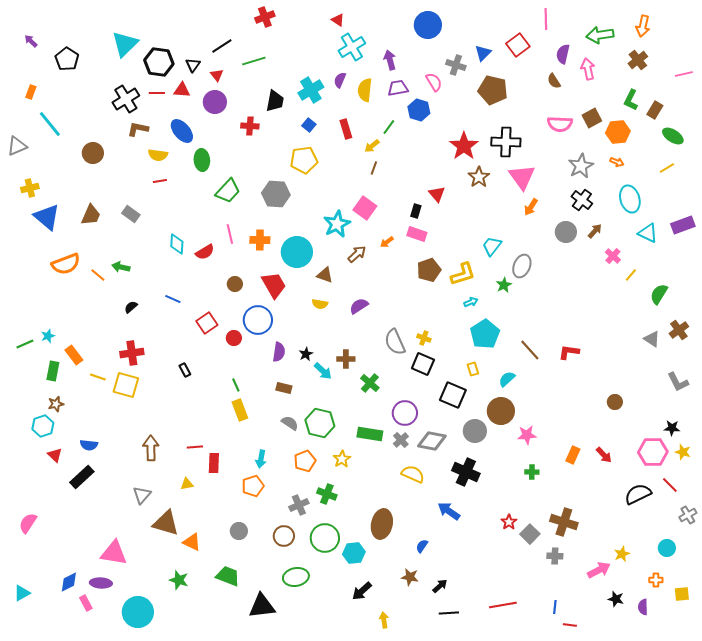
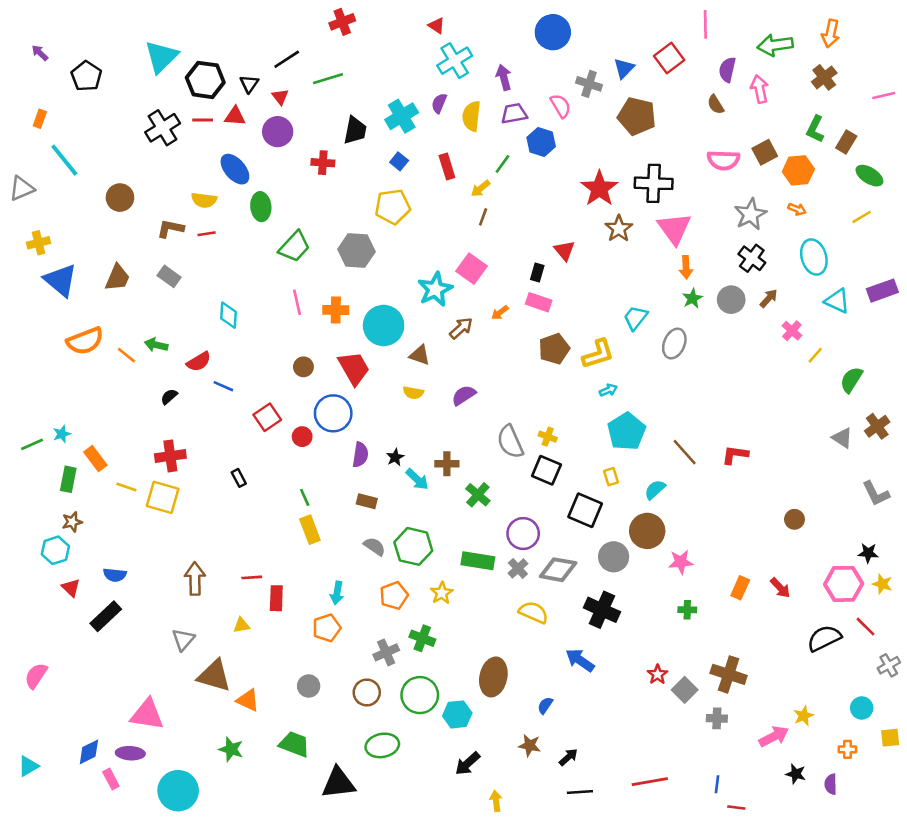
brown L-shape: (138, 129) -> (170, 229), moved
orange arrow: (531, 207) -> (686, 267), turned -36
red semicircle: (205, 252) -> (199, 362), moved
green star: (504, 285) -> (692, 298), moved
yellow square: (682, 594) -> (890, 738), moved

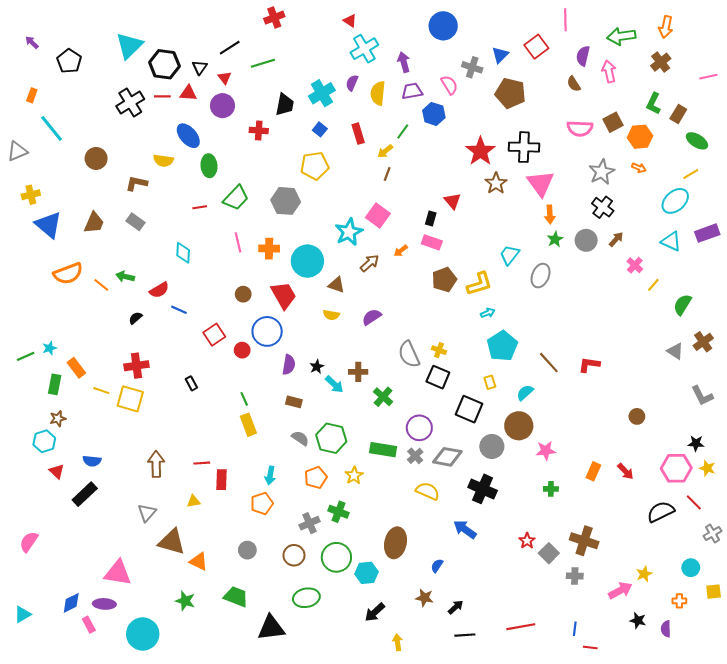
red line: (207, 234) -> (200, 207), moved
cyan ellipse: (814, 257) -> (675, 201), moved, turned 64

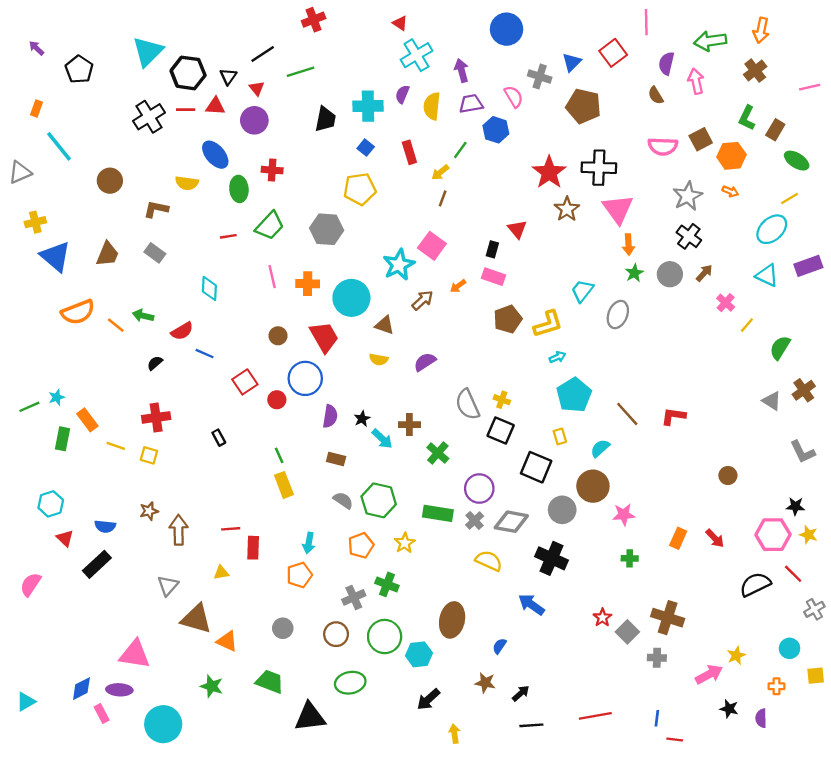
cyan cross: (322, 93) -> (368, 106), turned 30
red cross: (259, 130) -> (272, 170), moved
yellow square: (130, 399) -> (149, 455), size x0.6
brown star: (58, 419) -> (149, 511), moved
pink semicircle: (29, 542) -> (31, 584), moved

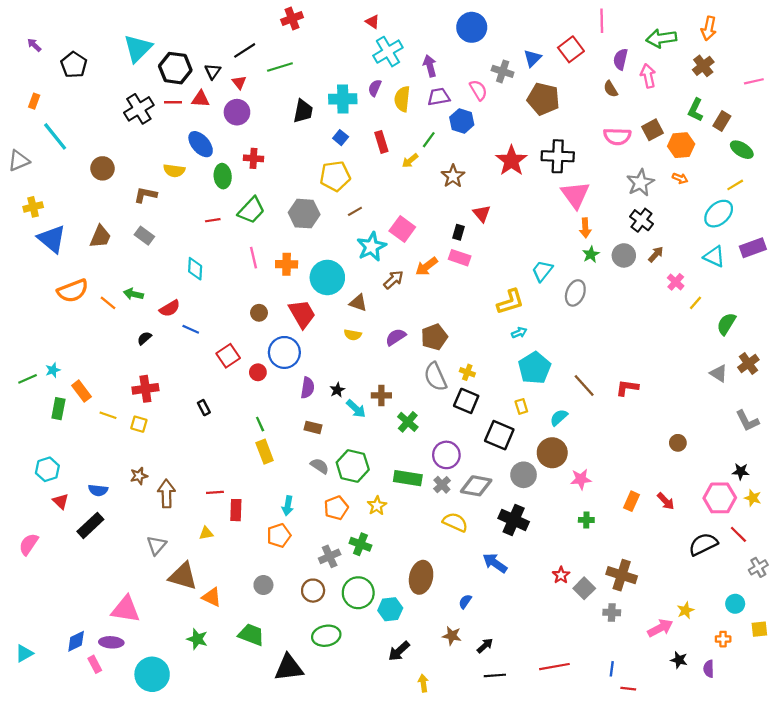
brown line: (443, 198) -> (355, 211), moved, turned 40
brown star: (567, 209) -> (453, 176), moved
orange arrow: (458, 286) -> (427, 266), size x1.5
brown pentagon: (508, 319) -> (434, 337), moved

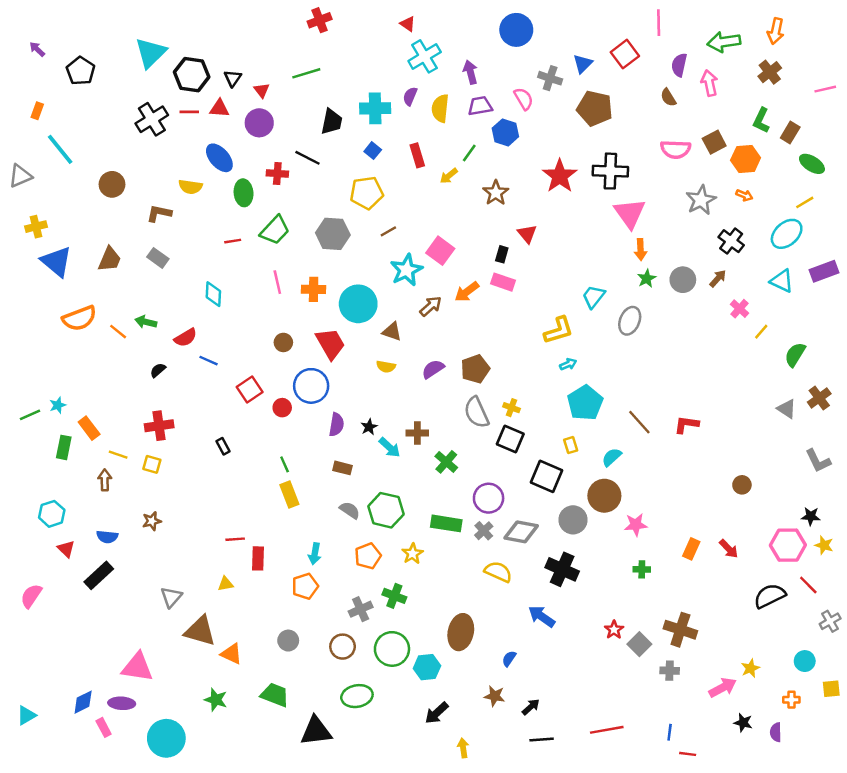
black line: (245, 50) -> (308, 158), moved, turned 60
black cross: (641, 220) -> (731, 241), moved
brown arrow: (166, 494) -> (105, 480), moved, size x0.7

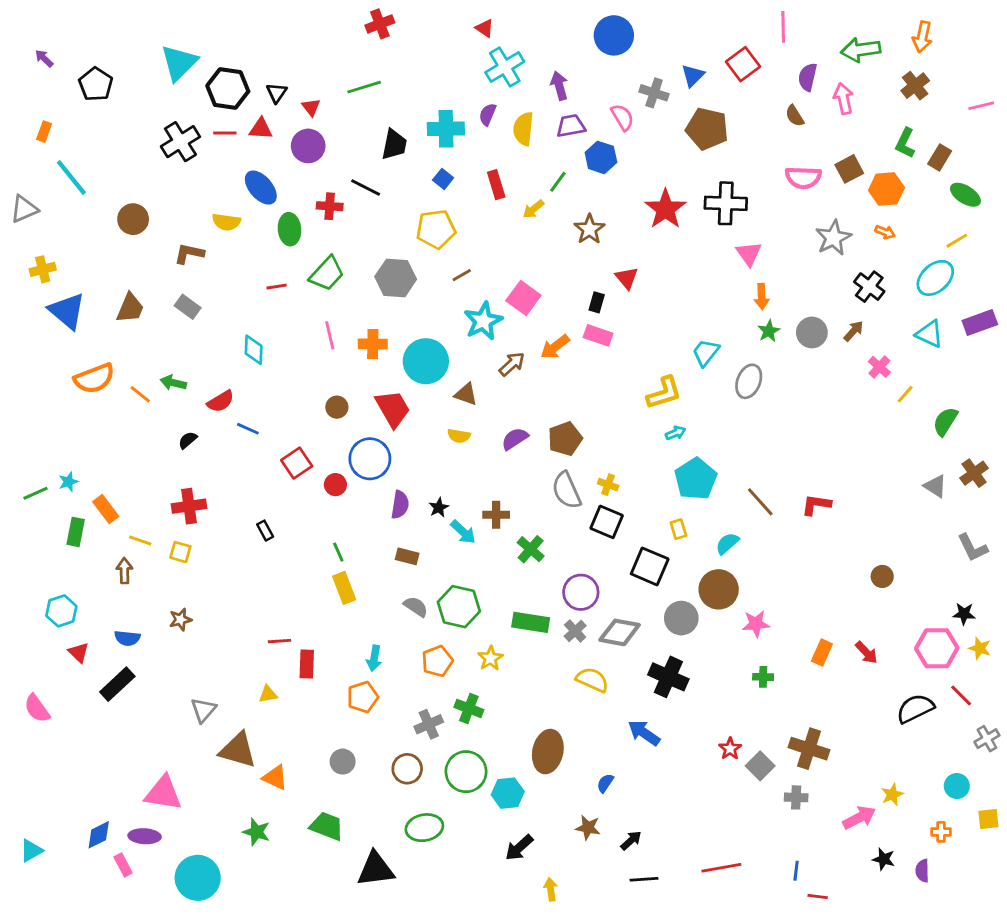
pink triangle: (630, 213) -> (749, 254), size x0.7
pink semicircle: (31, 596) -> (37, 708), turned -70

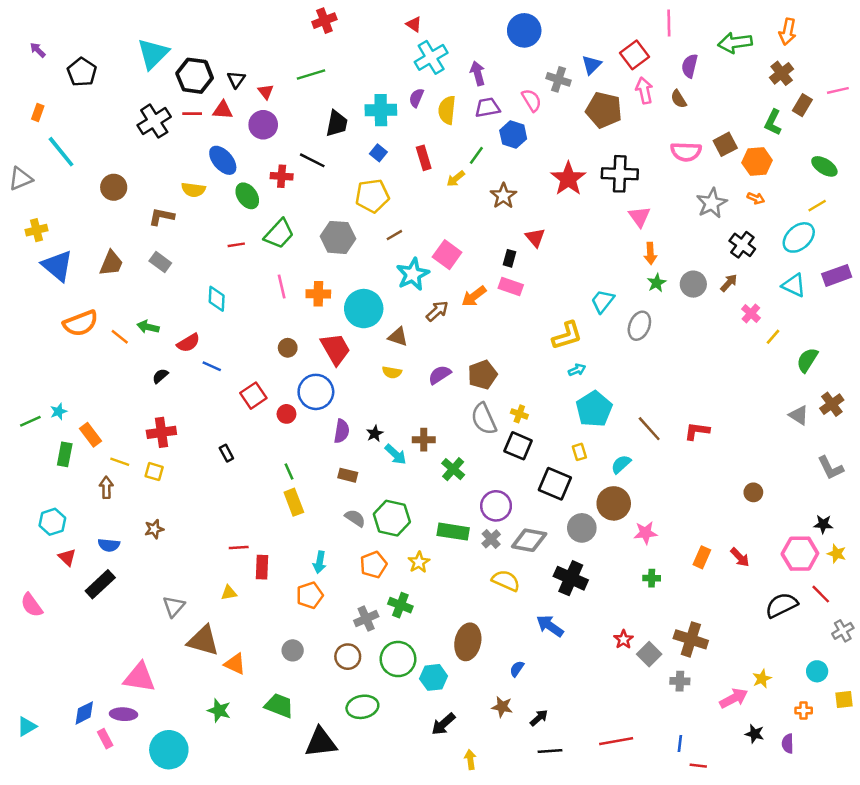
pink arrow: (843, 99) -> (644, 90), moved
brown rectangle: (940, 157) -> (802, 105), moved
green ellipse: (289, 229) -> (247, 196), turned -30

